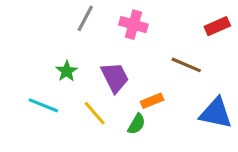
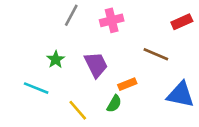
pink cross: (133, 25) -> (112, 20), turned -30
yellow line: (95, 113) -> (78, 110), moved

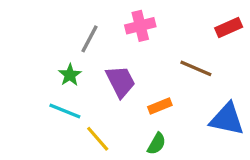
gray line: (71, 15) -> (89, 39), moved
cyan line: (36, 88) -> (65, 111), moved
green semicircle: (114, 104) -> (157, 144), moved

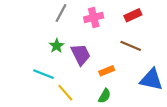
red rectangle: (229, 27) -> (133, 15), moved
gray line: (89, 39) -> (61, 13), moved
green star: (70, 75) -> (57, 46), moved

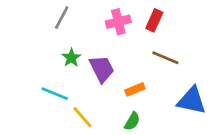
gray line: (61, 13) -> (62, 18), moved
red rectangle: (133, 15) -> (154, 20), moved, turned -42

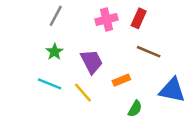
green star: (71, 58) -> (54, 52), moved
yellow line: (82, 117) -> (83, 93), moved
green semicircle: (132, 121) -> (135, 109), moved

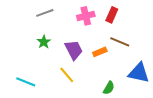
gray line: (56, 16) -> (45, 13), turned 42
orange rectangle: (121, 80) -> (100, 52), moved
cyan line: (50, 84) -> (26, 82), moved

